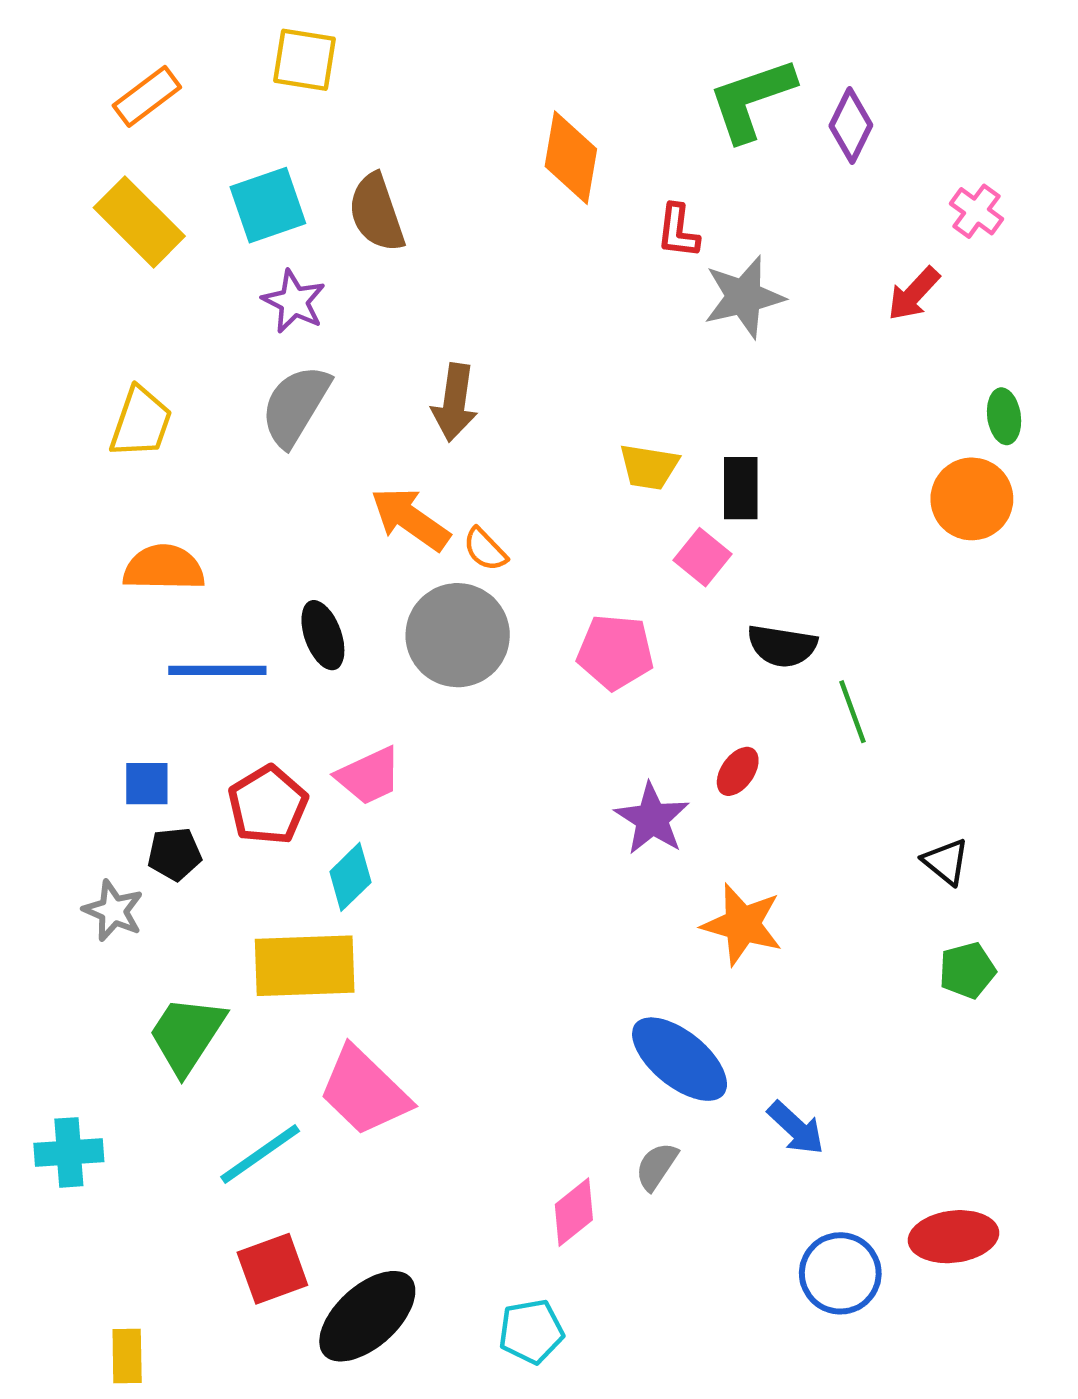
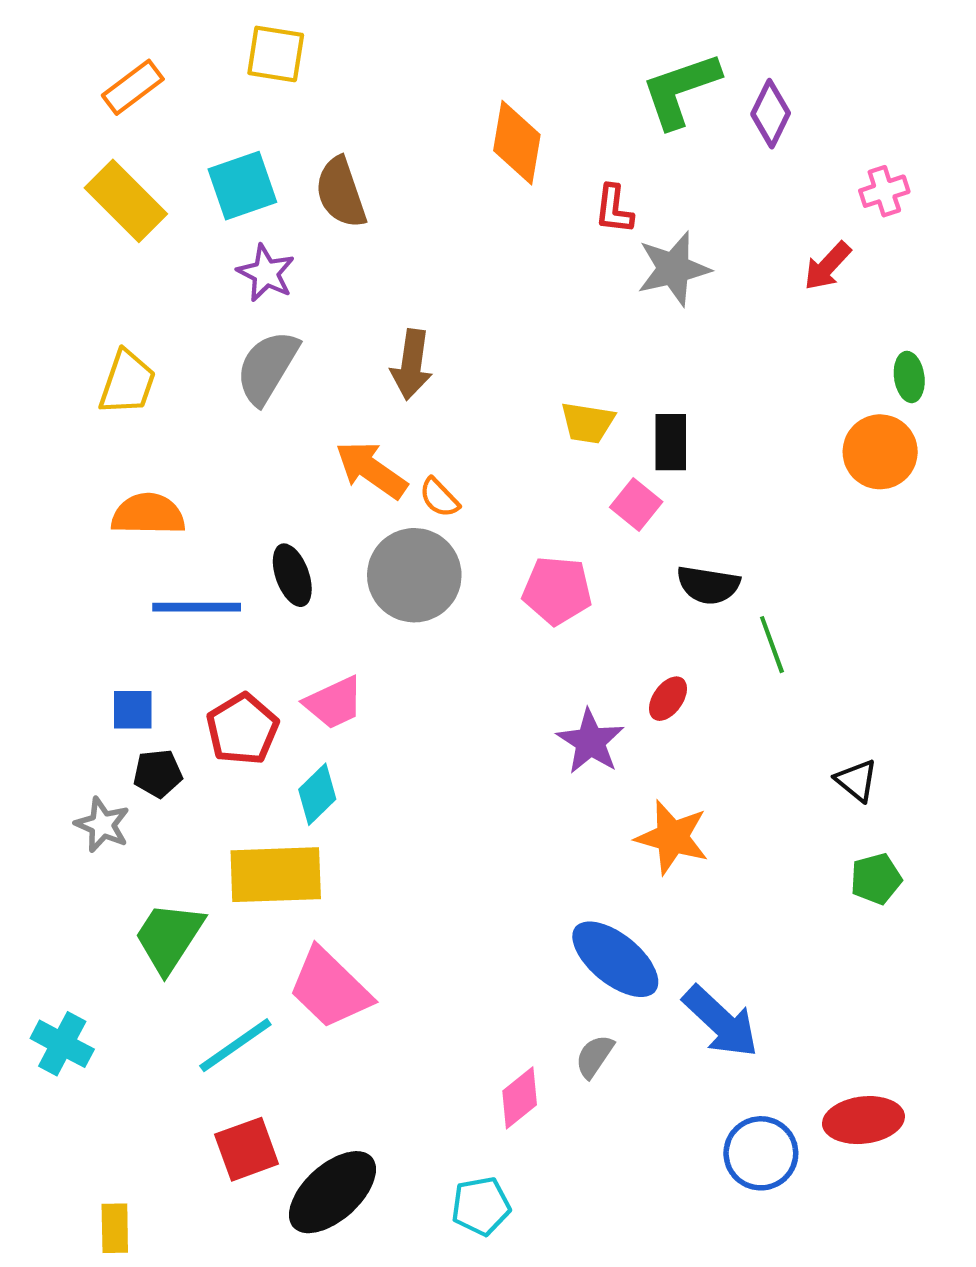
pink cross: (976, 211) -> (884, 191), turned 36
blue arrow: (796, 1128) -> (721, 1022), size x1.5
cyan cross: (69, 1152) -> (62, 1044), turned 32

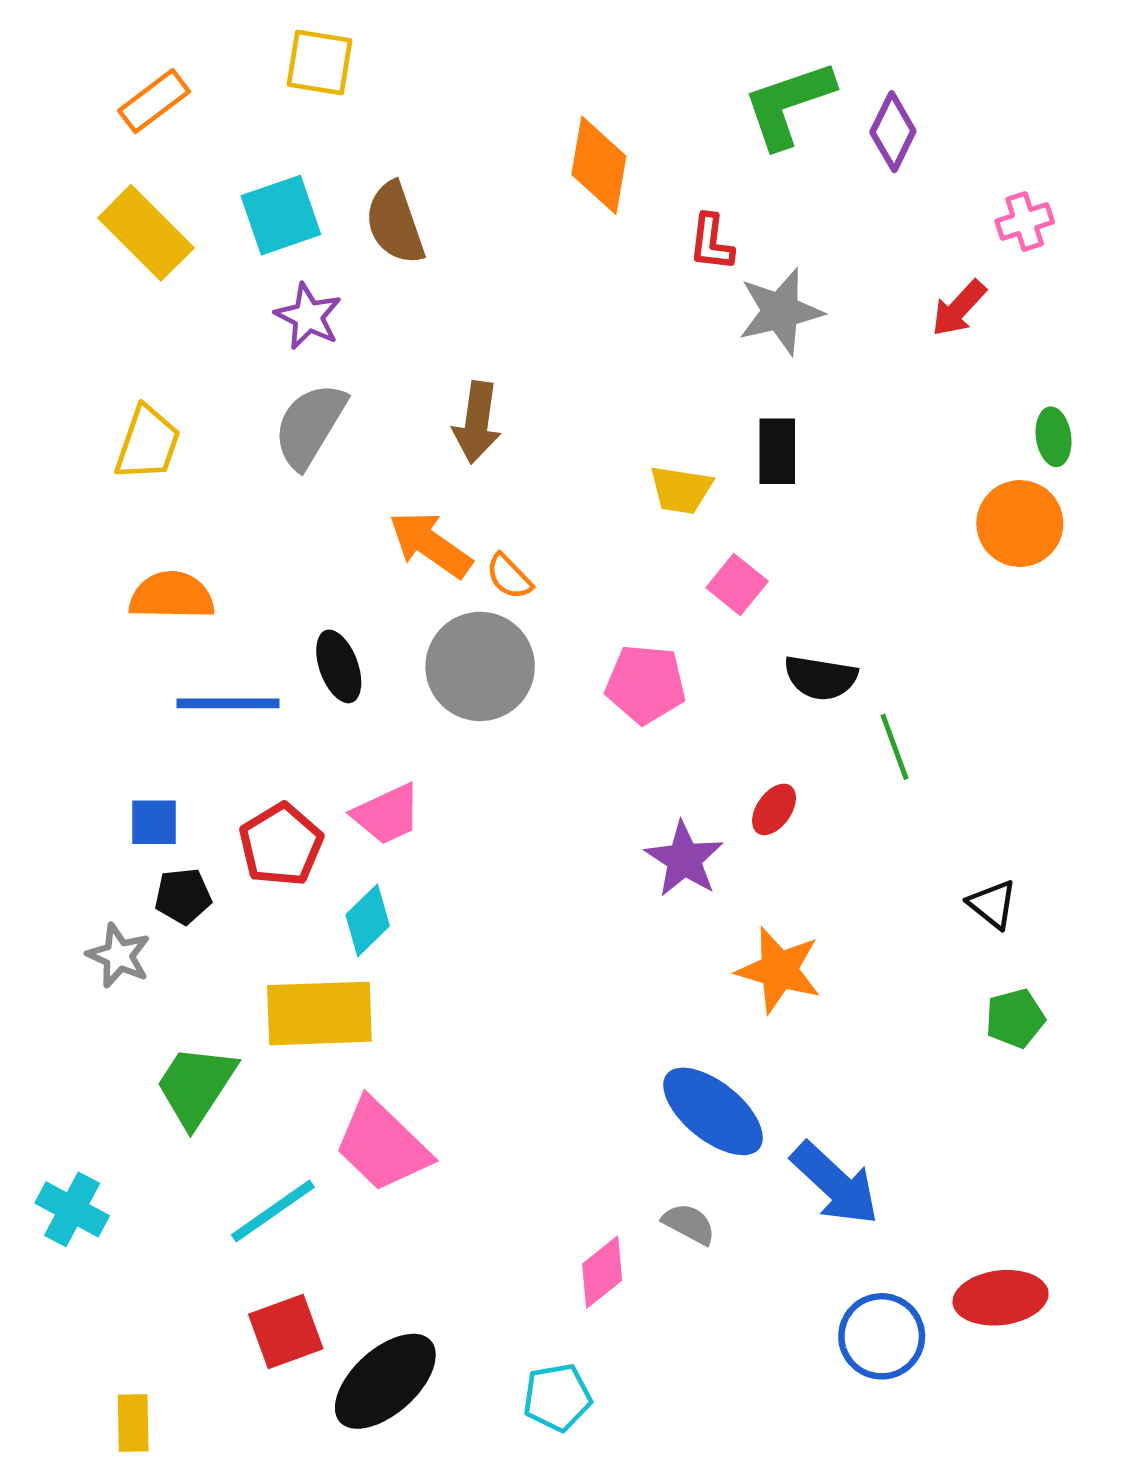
black rectangle: (671, 442) -> (777, 451), moved
gray semicircle: (595, 1056) -> (689, 1224), turned 84

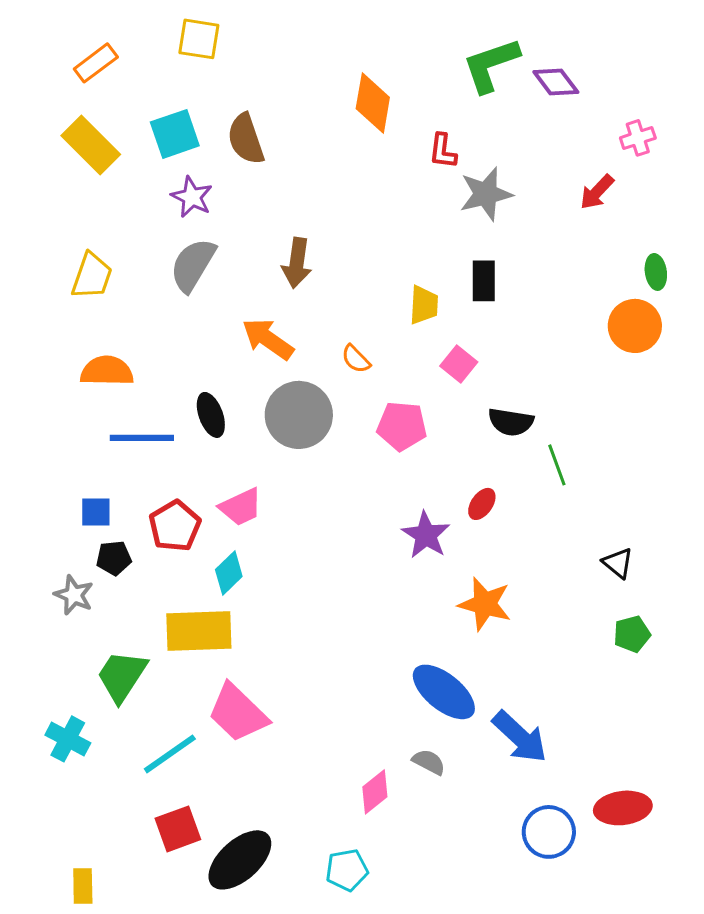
purple diamond: (893, 132) -> (556, 82), turned -63
yellow trapezoid: (681, 490) -> (424, 305), turned -96
orange semicircle: (509, 577) -> (356, 359), moved
cyan cross: (72, 1209) -> (68, 739), moved

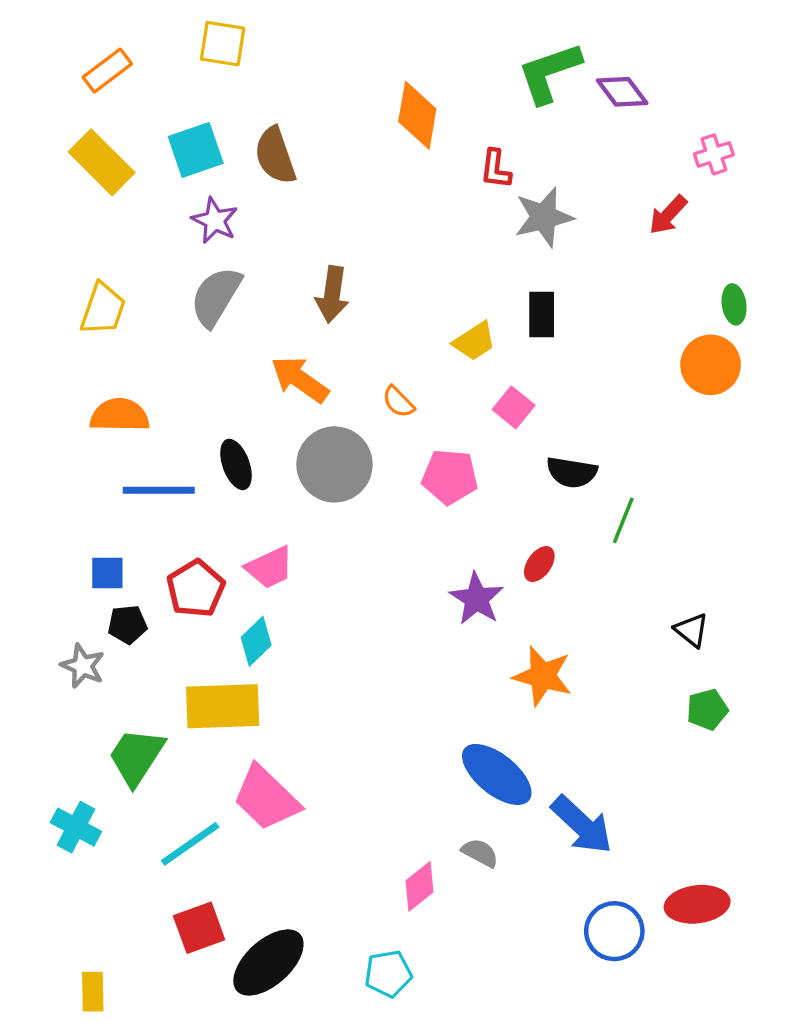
yellow trapezoid: (424, 305) -> (474, 341), turned 54
green line: (557, 465) -> (623, 520), turned 42

